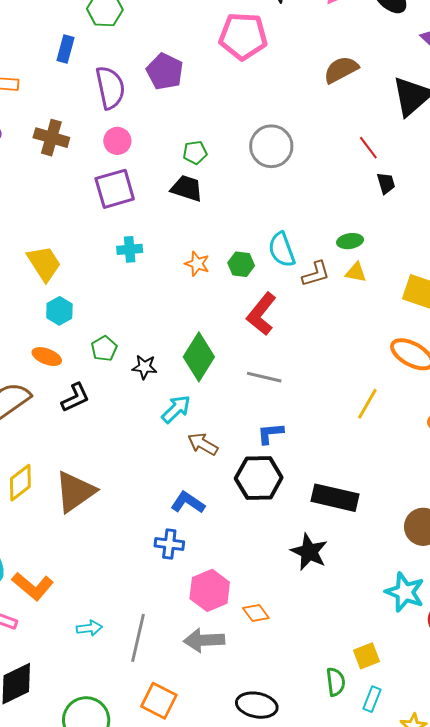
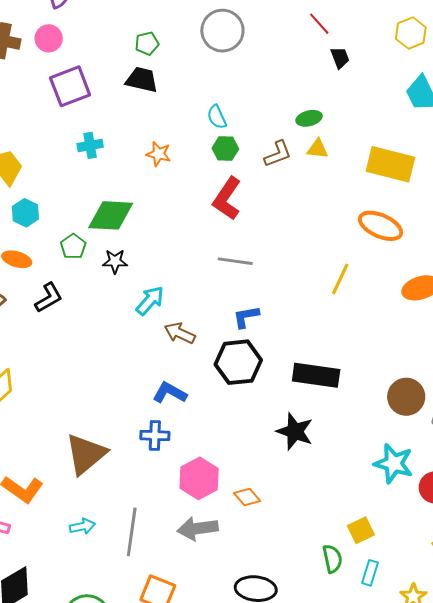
pink circle: (117, 141) -> (49, 38), moved
cyan semicircle: (282, 250) -> (217, 117), moved, size x0.7
green hexagon: (241, 264) -> (225, 149), moved
green diamond: (199, 357) -> (111, 215), moved, turned 66
brown triangle: (75, 492) -> (86, 454), moved

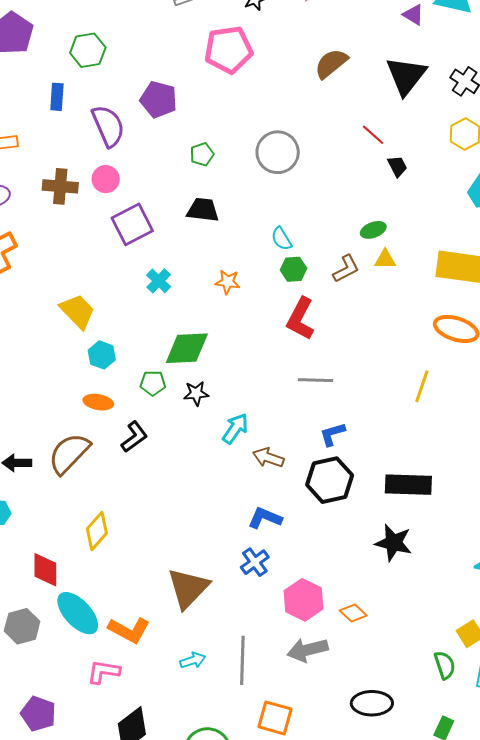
green pentagon: (147, 43) -> (202, 154), moved
cyan cross: (90, 145) -> (159, 281), turned -30
green pentagon: (73, 246) -> (153, 383), turned -30
blue cross: (155, 436) -> (255, 562), turned -32

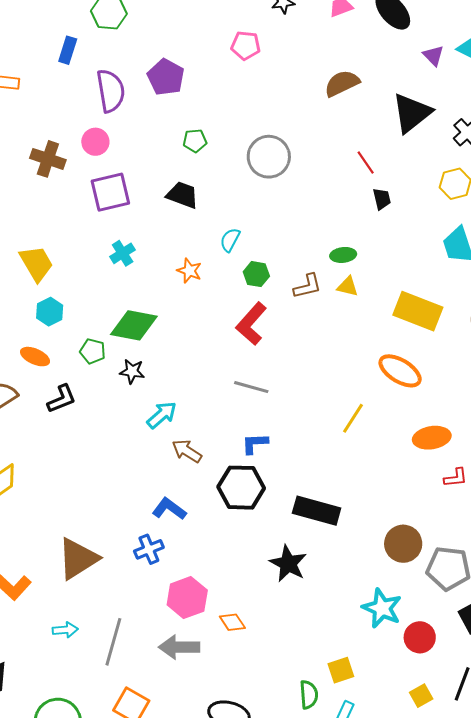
pink pentagon: (229, 50) -> (246, 45), size x0.6
brown cross: (60, 186) -> (48, 159), moved
cyan semicircle: (281, 239) -> (230, 240), moved, turned 45

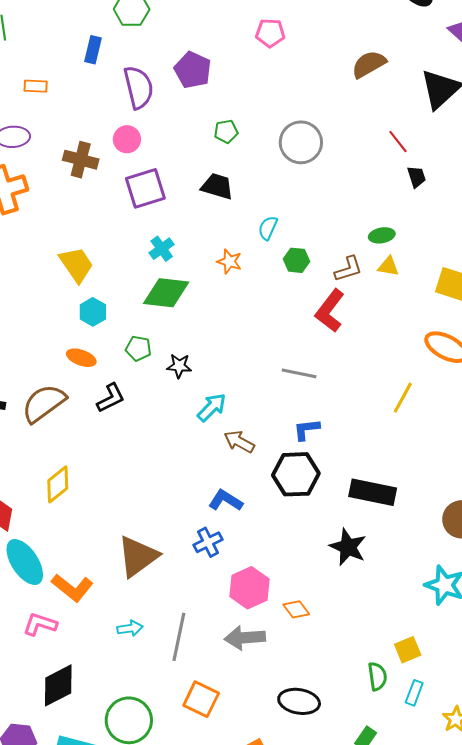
red L-shape: (251, 324) -> (330, 311), moved
green diamond: (134, 325) -> (166, 293), moved

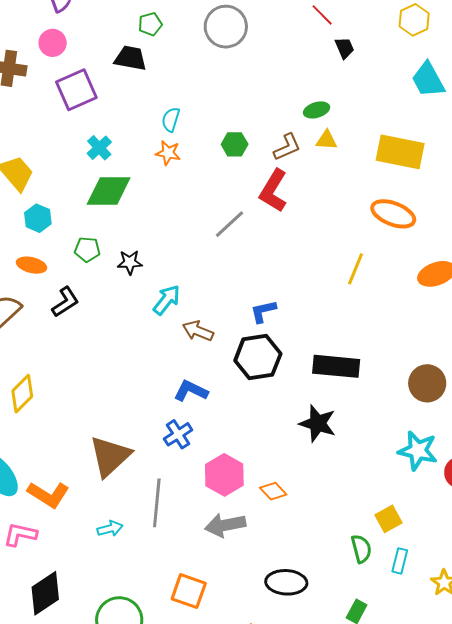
black trapezoid: (217, 186) -> (130, 58), moved
cyan semicircle: (268, 228) -> (171, 120), moved
gray line: (299, 373) -> (229, 224), moved, turned -48
gray line: (179, 637) -> (157, 503), moved

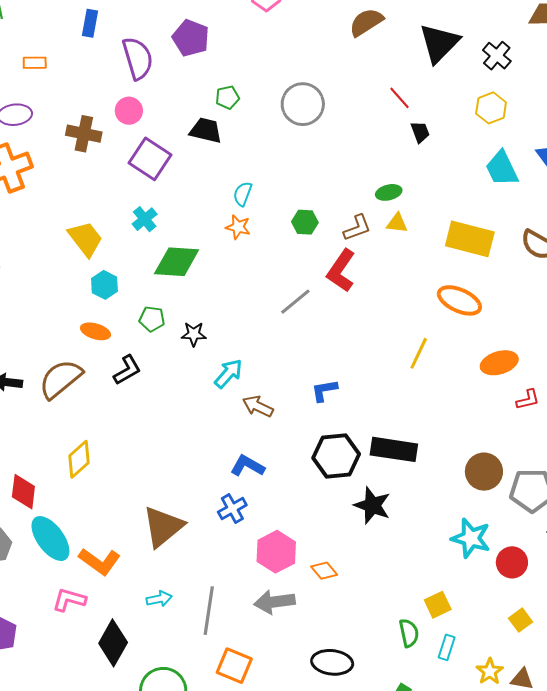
purple square: (76, 90) -> (150, 159), turned -36
cyan cross: (99, 148) -> (145, 219), moved
black hexagon: (258, 357) -> (336, 456), moved
gray line: (157, 503) -> (209, 611), moved
black diamond: (45, 593) -> (113, 643), moved, turned -30

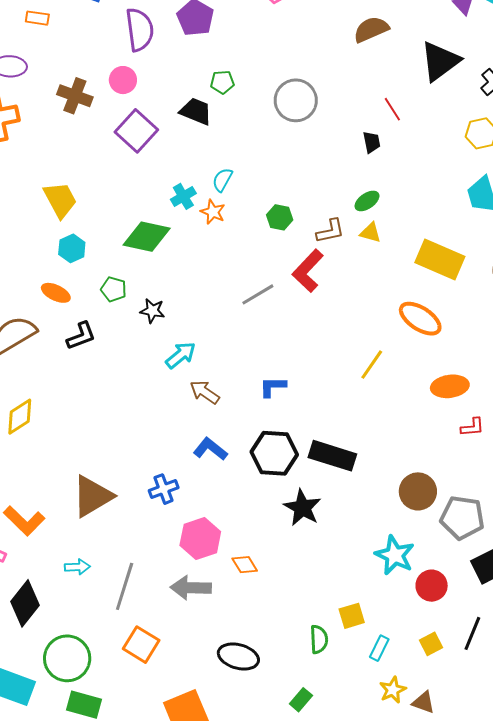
black trapezoid: (420, 132) -> (372, 142), moved
green ellipse: (389, 192) -> (367, 201), turned -30
cyan cross: (145, 219) -> (183, 196), moved
blue L-shape: (247, 466) -> (210, 449), moved
cyan rectangle: (447, 647) -> (379, 648), moved

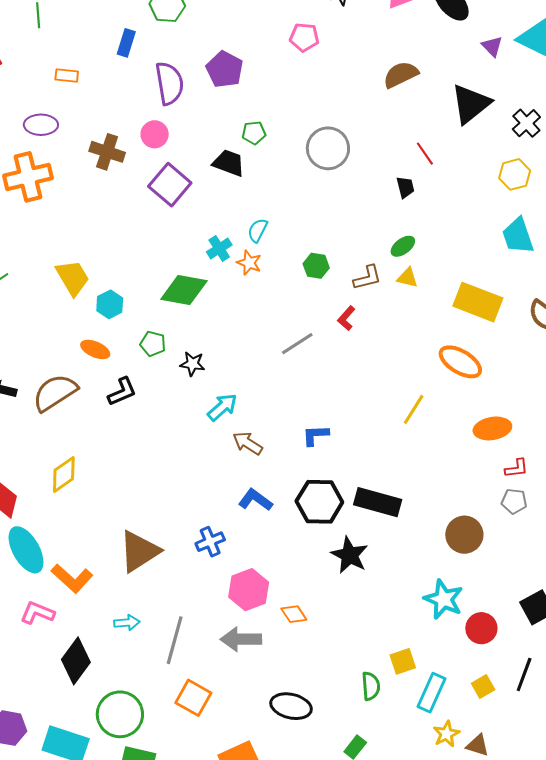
yellow trapezoid: (60, 200) -> (73, 278), moved
red L-shape: (308, 271) -> (346, 318), size x0.6
gray pentagon: (462, 518) -> (514, 501), moved, size x0.6
cyan rectangle: (379, 648) -> (431, 693), size x1.5

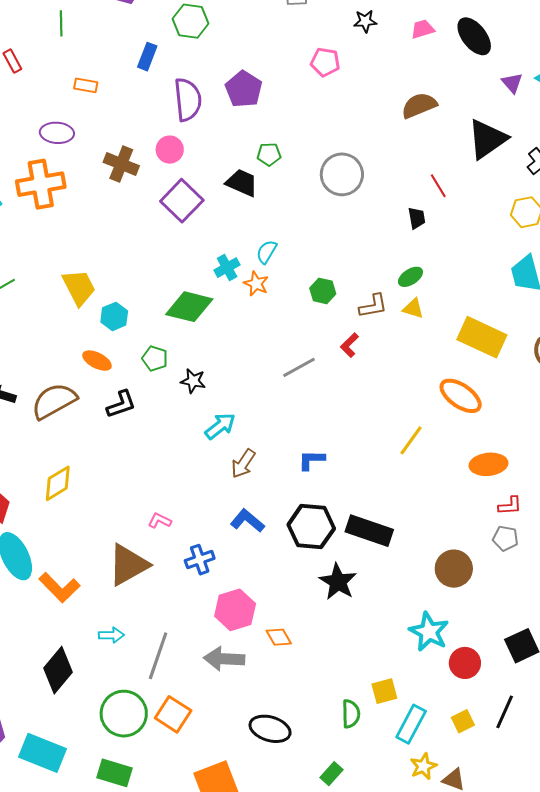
brown arrow: (248, 443) -> (243, 464), turned -92
pink L-shape: (37, 613) -> (160, 521), moved, size x0.7
green circle: (120, 714) -> (124, 714), moved

